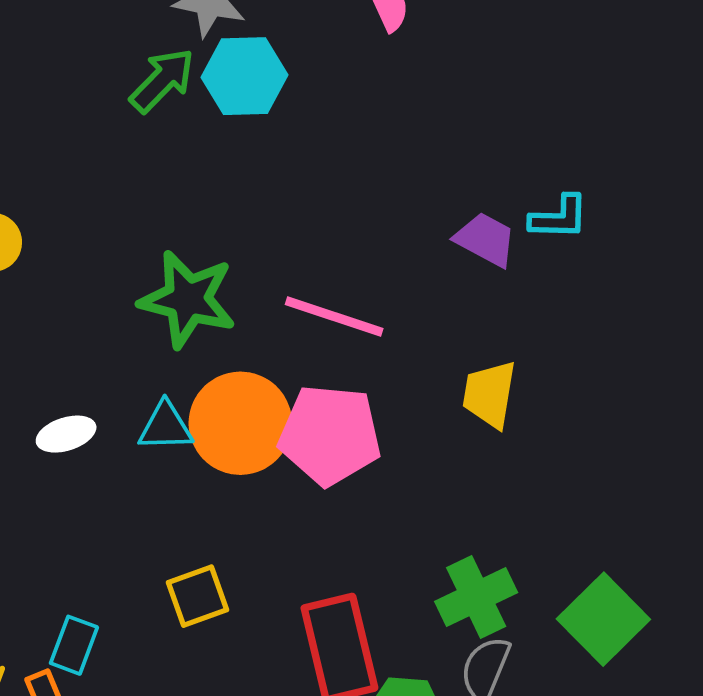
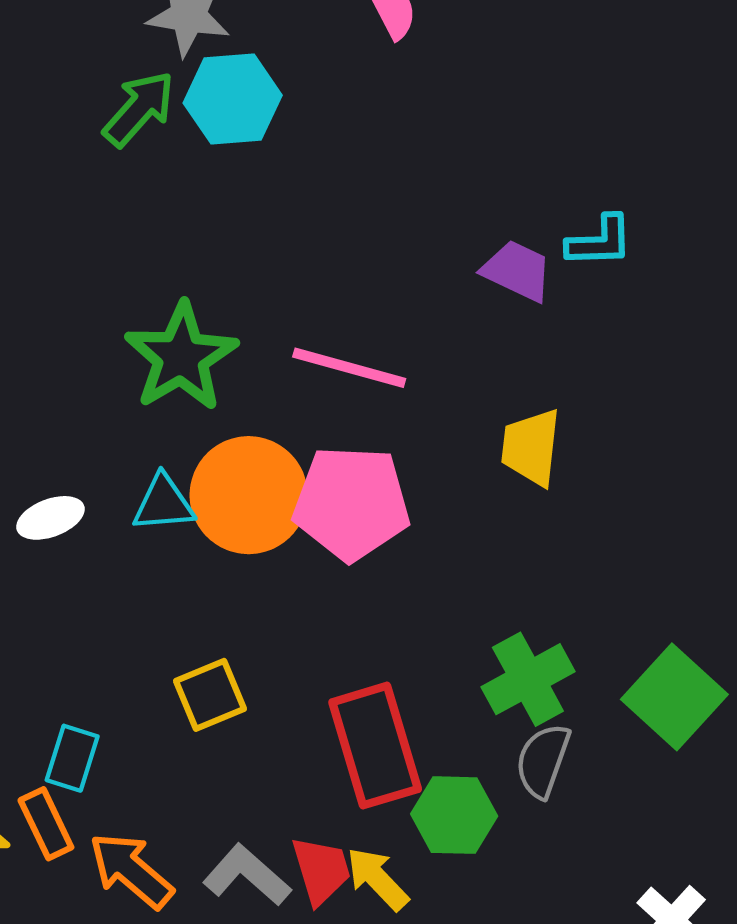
green star: (188, 299) -> (181, 357), turned 30

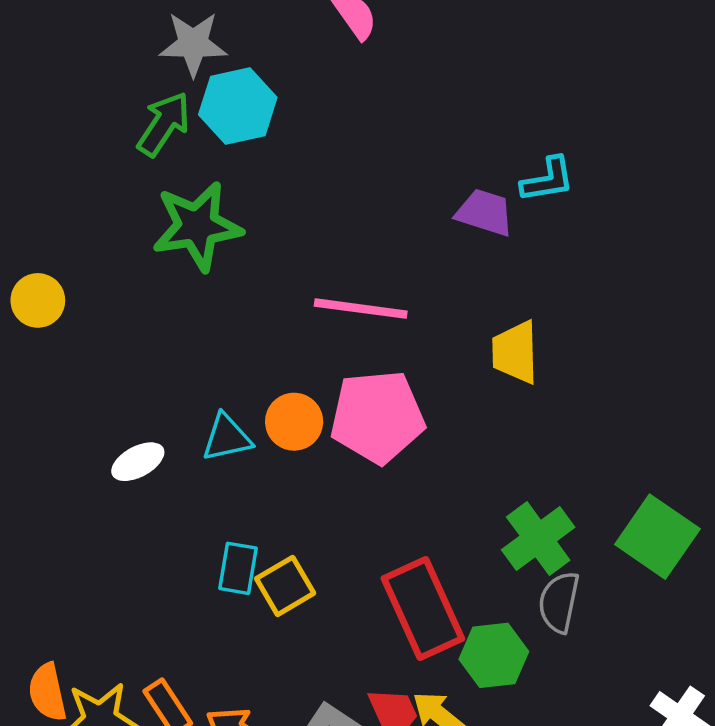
green star: (181, 357) -> (197, 226), moved, turned 30
orange circle: (249, 495) -> (294, 422), size x0.6
cyan rectangle: (72, 758) -> (238, 568), moved

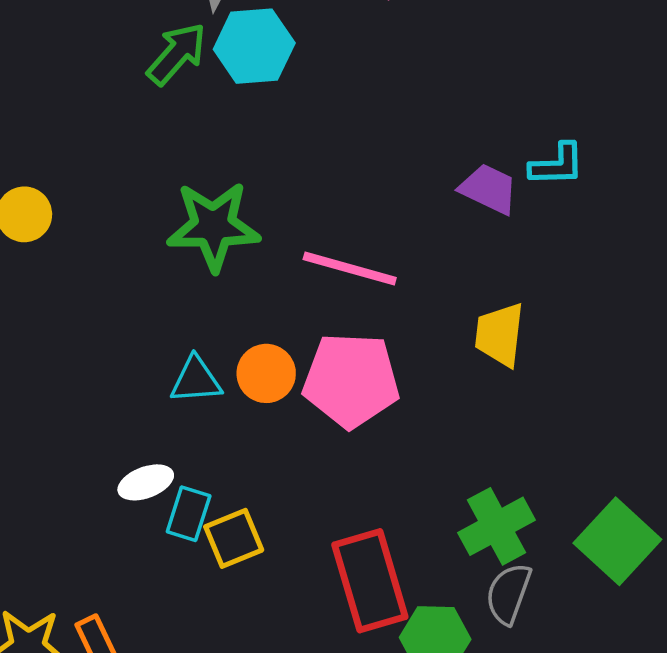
green star: (197, 226) -> (213, 226), moved
white ellipse: (138, 462) -> (146, 482), moved

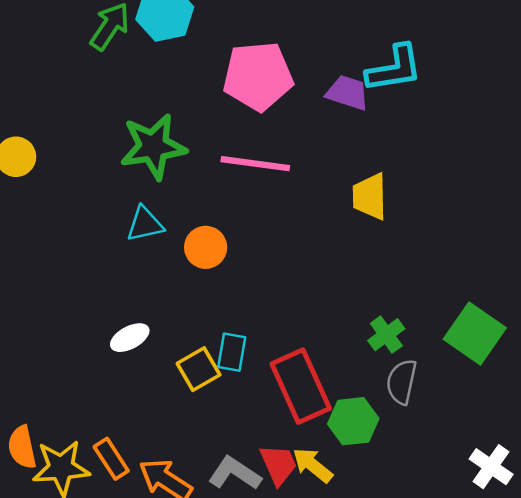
cyan L-shape: (557, 165) -> (394, 69), size x1.4
cyan triangle: (196, 380) -> (145, 224), moved
pink pentagon: (351, 380) -> (258, 76), moved
cyan rectangle: (189, 514) -> (232, 352), moved
green cross: (496, 526) -> (386, 335), size x0.7

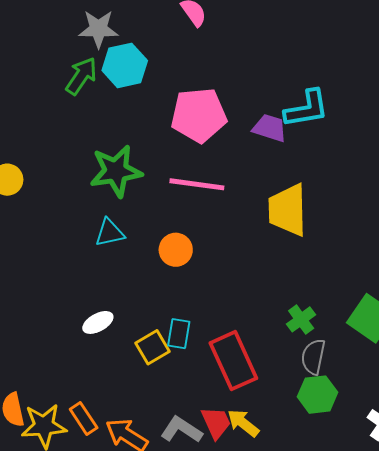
yellow trapezoid: (370, 196) -> (288, 210), size x1.4
orange circle: (206, 247) -> (176, 250), moved
green hexagon: (353, 421) -> (318, 395), moved

